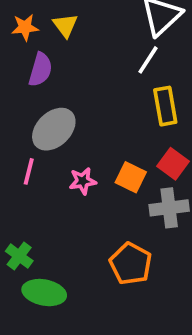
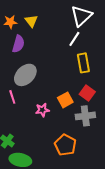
pink line: (29, 171) -> (12, 97), turned -32
orange square: (131, 177) -> (65, 100), turned 35
pink star: (83, 181) -> (42, 110), moved

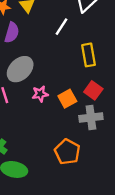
white line: (74, 39) -> (61, 27), moved
pink star: (42, 110) -> (40, 94), moved

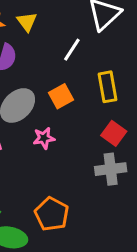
orange square: (67, 99) -> (61, 96), moved
orange pentagon: (67, 152) -> (52, 214), moved

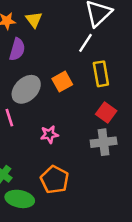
white line: (72, 50) -> (86, 43), moved
pink star: (44, 138) -> (49, 134), moved

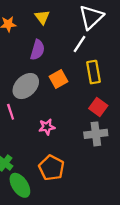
yellow triangle: (34, 20) -> (42, 17), moved
purple semicircle: (17, 49) -> (37, 50), moved
green ellipse: (20, 199) -> (20, 185), turned 45

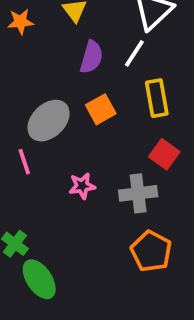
purple semicircle: (37, 50) -> (91, 57), moved
gray cross: (96, 134) -> (138, 193), moved
orange pentagon: (51, 168) -> (151, 251), moved

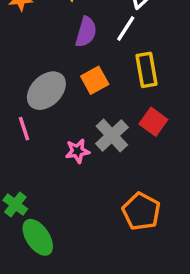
gray cross: (138, 193) -> (112, 135), moved, turned -36

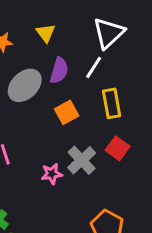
gray ellipse: (46, 91) -> (25, 85), moved

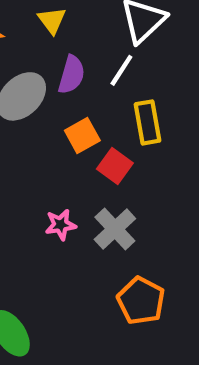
red square: (118, 148) -> (115, 166), moved
gray cross: (82, 160) -> (115, 229), moved

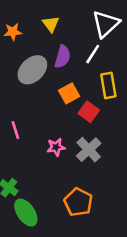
orange pentagon: (141, 301) -> (78, 202), moved

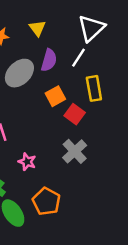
pink star: (56, 147) -> (27, 162), moved, turned 30
orange pentagon: (78, 202) -> (46, 201), moved

